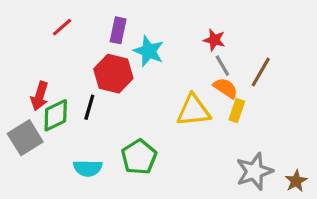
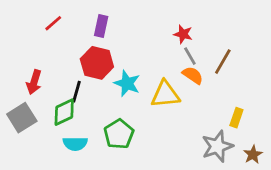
cyan star: (149, 51) -> (127, 83), moved
yellow rectangle: (237, 110) -> (236, 118), moved
green diamond: (56, 115) -> (64, 112), moved

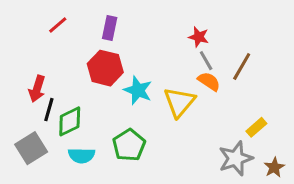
black line: (76, 92) -> (49, 110), moved
yellow triangle: (165, 94) -> (179, 102), turned -44
gray square: (22, 118) -> (31, 148), moved
yellow rectangle: (236, 118) -> (256, 127), turned 30

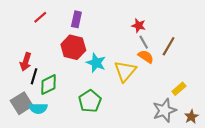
cyan semicircle: (82, 156) -> (38, 108), moved

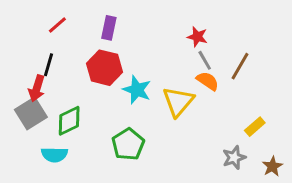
black line: (34, 76) -> (49, 65), moved
gray square: (22, 103) -> (31, 113), moved
gray star: (164, 110) -> (234, 158), size x0.7

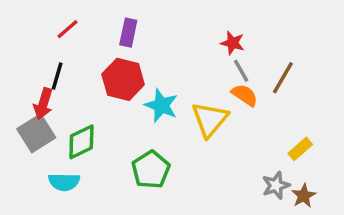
brown star: (272, 166) -> (304, 196), moved

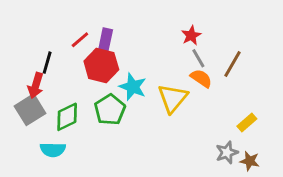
red line: (68, 29) -> (80, 40), moved
purple rectangle: (128, 33) -> (106, 40), moved
red star: (232, 43) -> (191, 35), turned 30
green pentagon: (151, 170) -> (110, 110), moved
brown star: (304, 196) -> (250, 161), turned -30

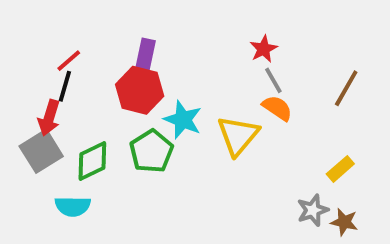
red line: (80, 40) -> (69, 61), moved
brown line: (233, 64) -> (346, 88), moved

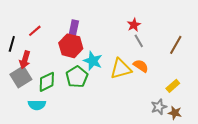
black line: (65, 86) -> (12, 44), moved
orange semicircle: (277, 108) -> (141, 66), moved
yellow triangle: (238, 135) -> (121, 69), turned 35

